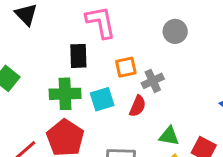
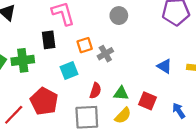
green cross: (65, 94) -> (23, 60), moved
red semicircle: (138, 106) -> (95, 91), moved

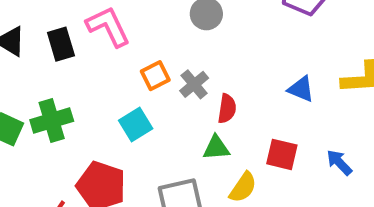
black rectangle: (49, 40) -> (61, 44), moved
red semicircle: (95, 91) -> (227, 109), moved
green triangle: (121, 93) -> (216, 148), moved

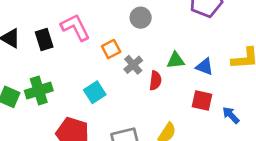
orange square: (155, 76) -> (111, 49), moved
green triangle: (216, 148) -> (176, 60), moved
red square: (282, 154) -> (202, 101), moved

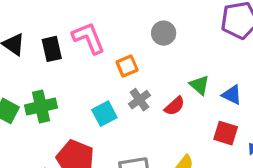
green triangle: (176, 60) -> (199, 85), turned 42
gray cross: (133, 65) -> (139, 100), moved
red semicircle: (155, 81) -> (175, 106), turned 36

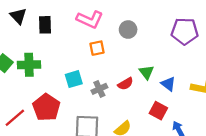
pink L-shape: (89, 38) -> (90, 19), moved, turned 125
gray cross: (139, 100) -> (99, 89), moved

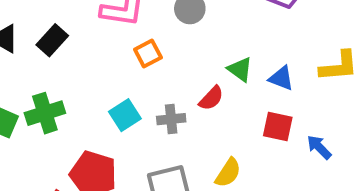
black rectangle: (45, 25) -> (52, 40), turned 60
gray cross: (99, 89) -> (171, 119), turned 35

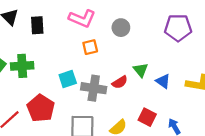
black rectangle: (52, 40) -> (37, 25), turned -60
gray cross: (171, 119) -> (94, 88), size x1.5
red square: (278, 126) -> (147, 117), moved

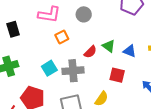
red semicircle: (120, 82) -> (90, 52), moved
red square: (147, 117) -> (117, 75), moved

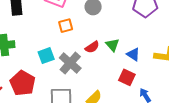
gray cross: (73, 71) -> (70, 63), turned 35
red square: (117, 75) -> (127, 77), moved

